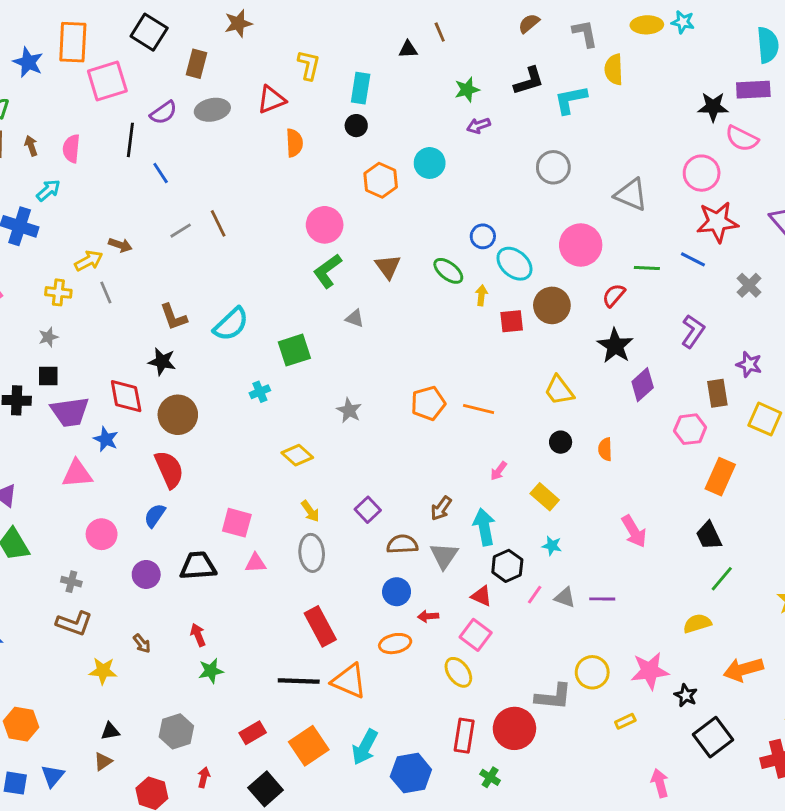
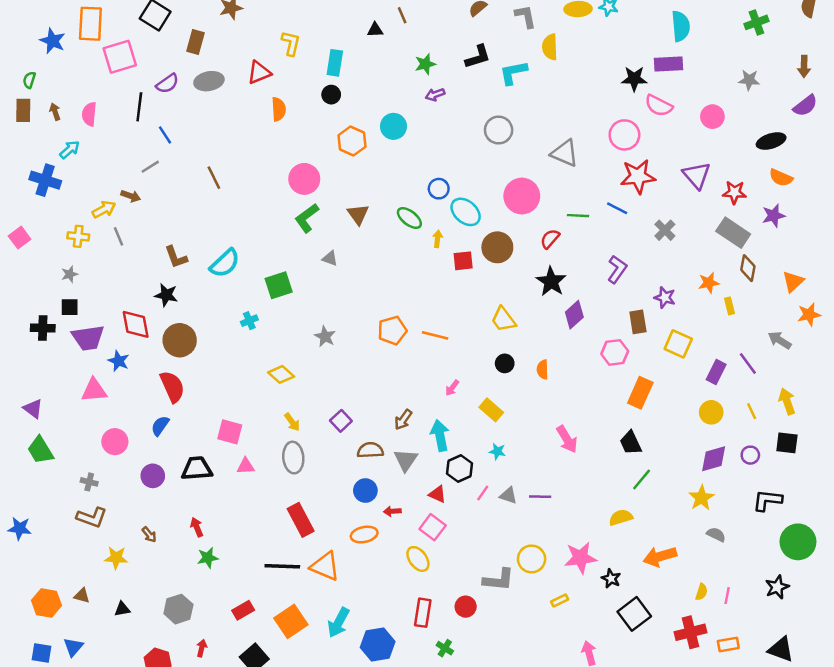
gray line: (181, 231) -> (150, 167), moved
red circle: (514, 728) -> (466, 607), size x0.6
brown triangle: (103, 762) -> (82, 596), moved, turned 49

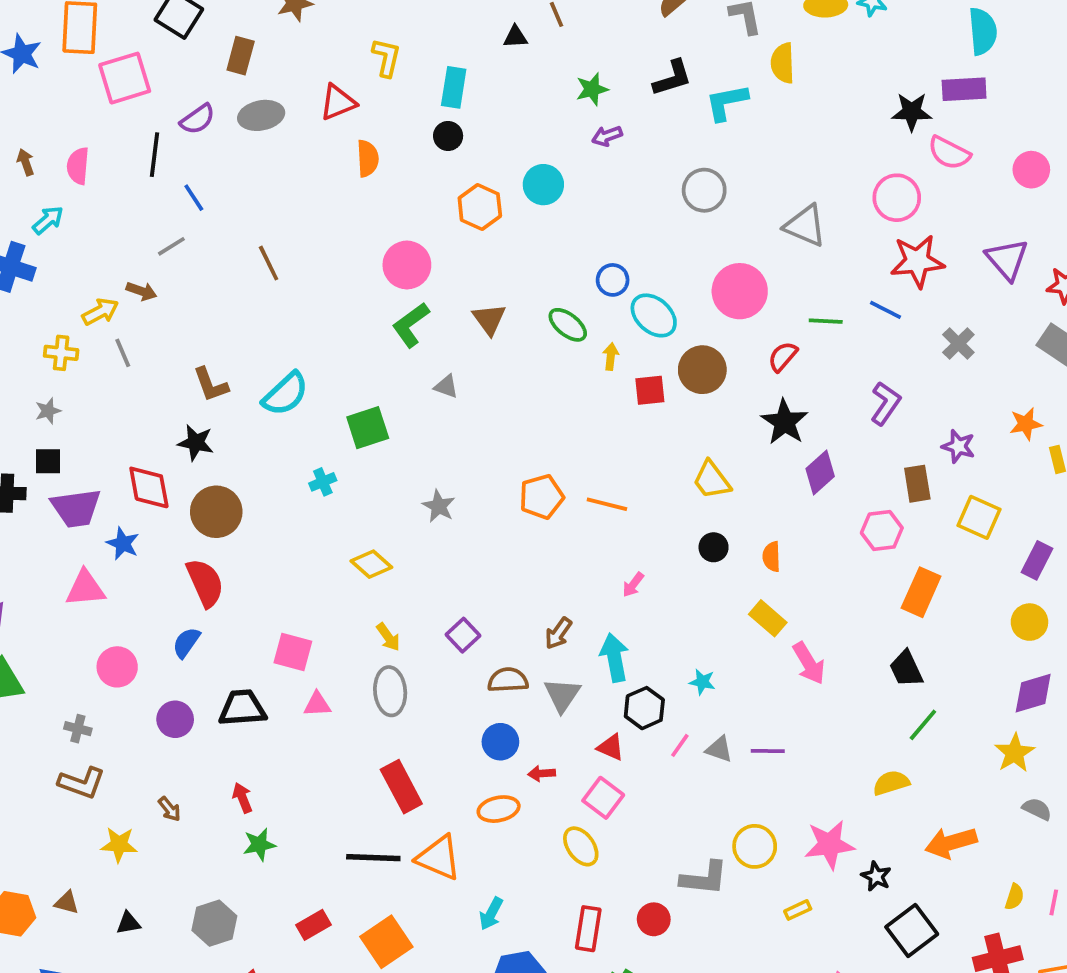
yellow rectangle: (491, 410) -> (768, 618), moved
cyan arrow: (338, 622) -> (491, 914), moved, size x0.7

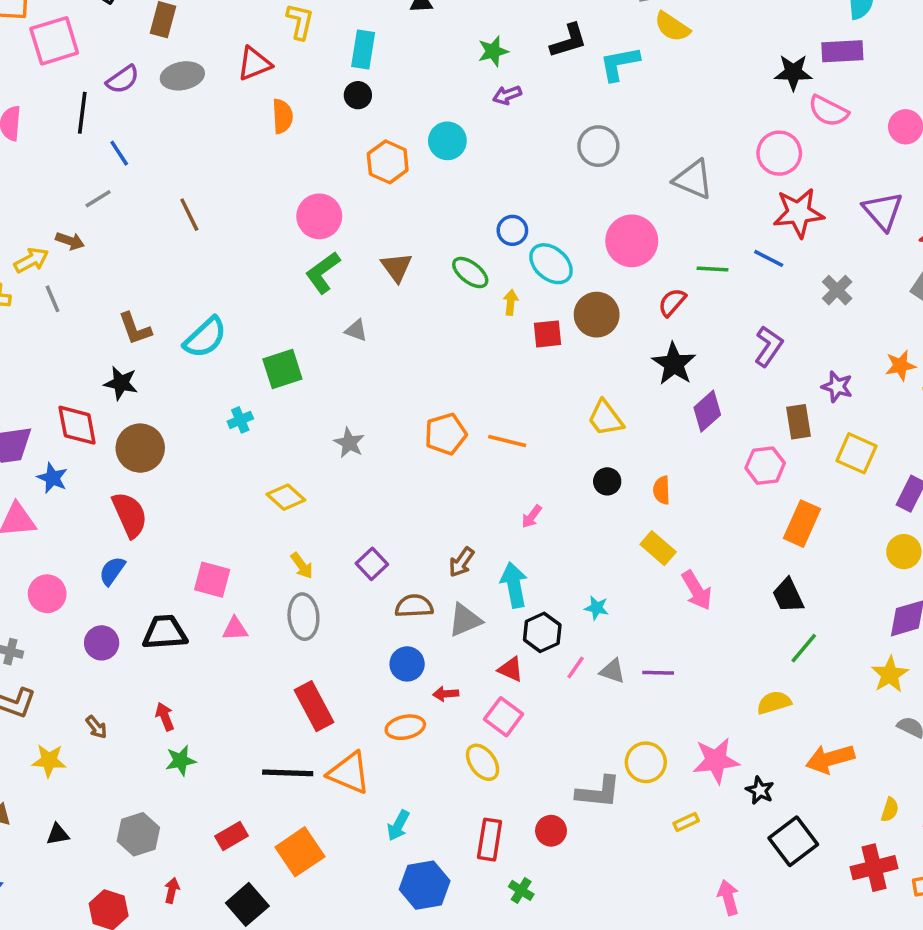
yellow semicircle: (783, 63) -> (672, 27), turned -54
gray triangle: (562, 695) -> (465, 620), turned 33

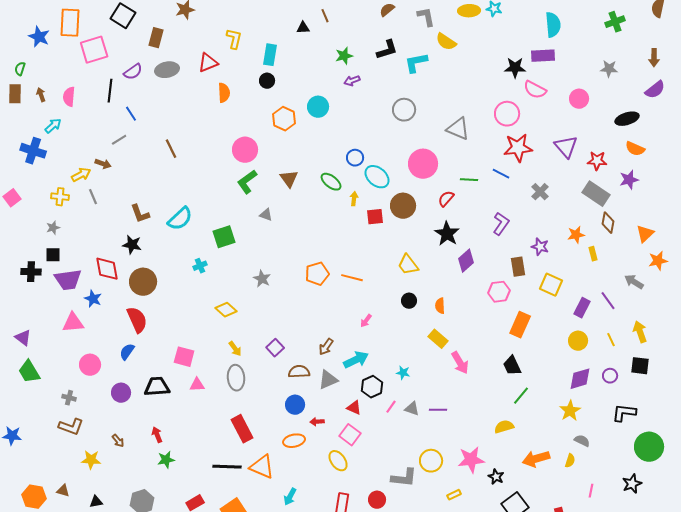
cyan arrow: (514, 585) -> (356, 360), turned 75
yellow semicircle: (890, 810) -> (570, 461), moved

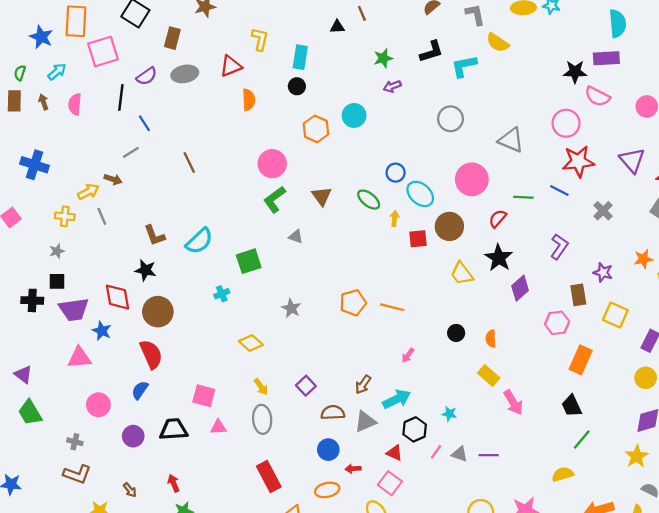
cyan arrow: (53, 126) -> (57, 72), moved
yellow trapezoid: (408, 265) -> (462, 274), moved

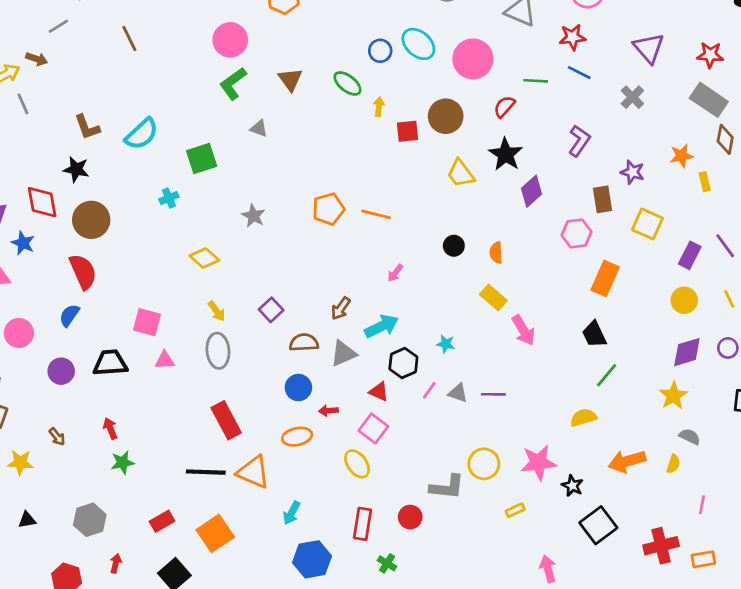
purple triangle: (632, 160) -> (649, 48), moved
red star: (578, 161) -> (572, 37), moved, size x0.7
cyan ellipse: (420, 194) -> (418, 44), moved

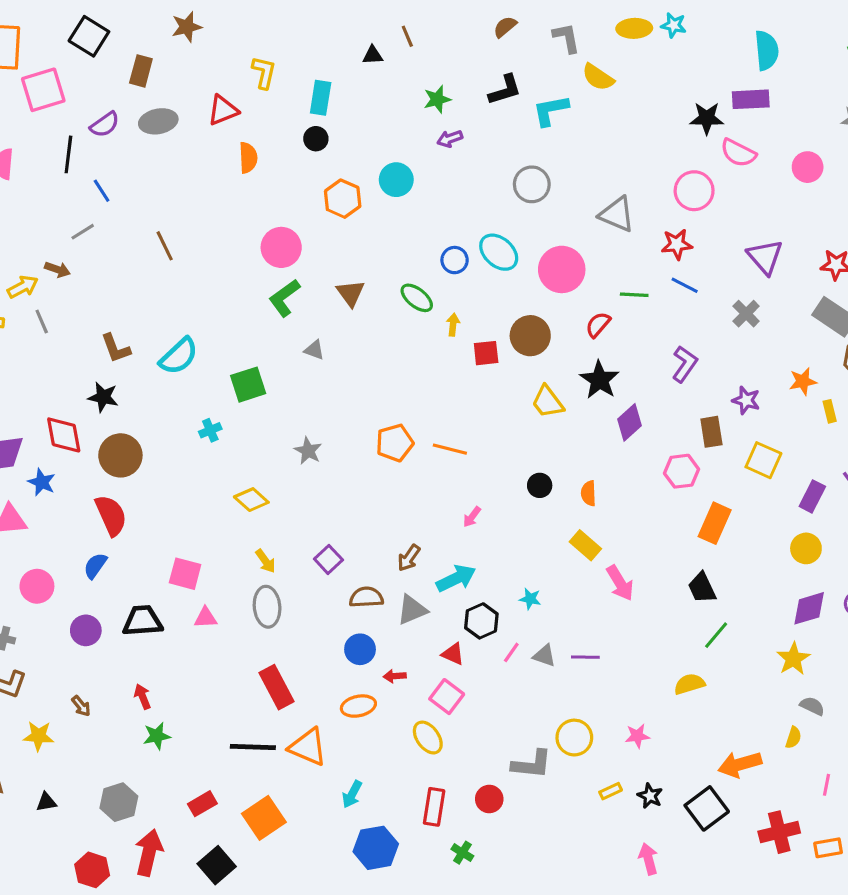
orange arrow: (627, 461) -> (740, 764), moved
pink star: (538, 463) -> (637, 736), size x0.6
black star: (572, 486) -> (650, 796), moved
red arrow: (116, 563) -> (149, 853), size x2.0

